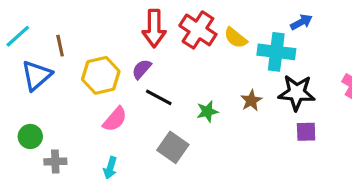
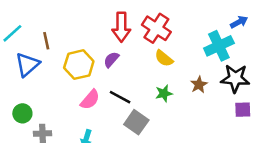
yellow semicircle: (236, 38) -> (164, 58), moved
cyan cross: (276, 52) -> (219, 46), turned -32
black line: (159, 97) -> (120, 97), moved

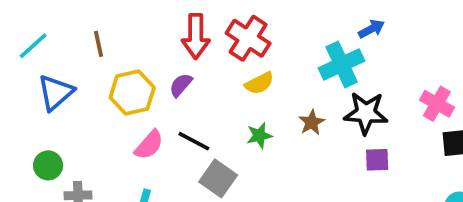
brown line: (46, 41) -> (99, 44), moved
yellow semicircle: (164, 58) -> (259, 83), turned -66

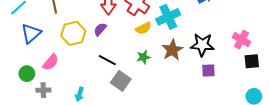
cyan cross: (342, 64) -> (168, 17), moved
brown star: (312, 122) -> (172, 50), size x1.5
pink semicircle: (149, 145) -> (51, 62), moved

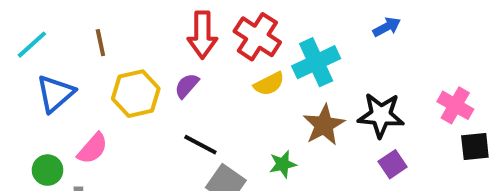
green star: (143, 57) -> (283, 164), moved
purple square: (208, 71) -> (393, 164), turned -32

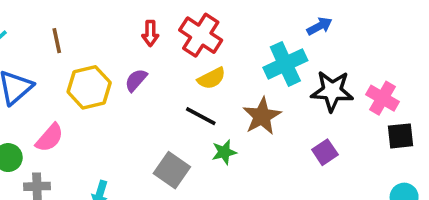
red arrow: (202, 35) -> (150, 33), size x0.6
cyan cross: (316, 62) -> (285, 64), moved
black star: (381, 115) -> (332, 91), moved
black line: (200, 145) -> (201, 116), moved

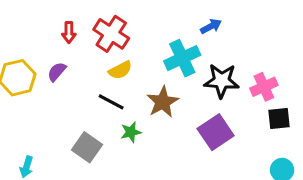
pink cross: (383, 98) -> (264, 87), turned 36
purple square: (325, 152) -> (216, 132), size x1.6

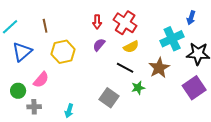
blue arrow: (211, 26) -> (191, 18), turned 136
purple semicircle: (57, 72) -> (99, 45), moved

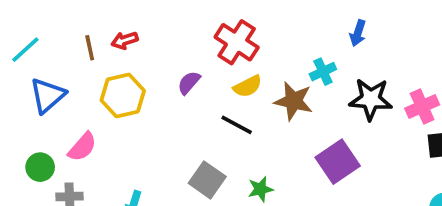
red arrow: (97, 22) -> (125, 40), moved, turned 72
cyan cross: (172, 39) -> (323, 72), size x0.6
brown star: (159, 68) -> (294, 101), moved, turned -30
green star: (138, 88) -> (260, 189), moved
purple square: (194, 88) -> (338, 162), moved

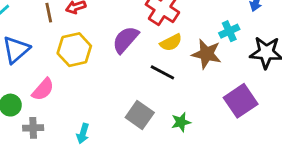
purple semicircle: (189, 83) -> (125, 40), size x1.5

